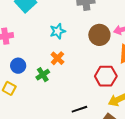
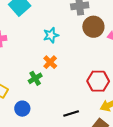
brown circle: (99, 35) -> (93, 27), moved
blue circle: (18, 66) -> (22, 109), moved

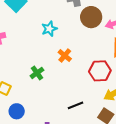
orange cross: (50, 62) -> (65, 56), moved
blue circle: (22, 109) -> (17, 111), moved

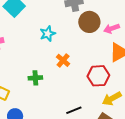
green cross: (37, 73) -> (35, 78), turned 32

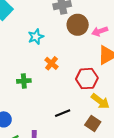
yellow arrow: (112, 99) -> (100, 101), turned -114

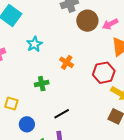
cyan star: (36, 37) -> (34, 44), moved
black line: (63, 113) -> (62, 114), moved

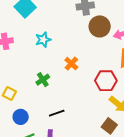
green cross: (42, 84) -> (43, 80), turned -32

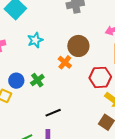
brown circle: (100, 26) -> (78, 46), moved
blue circle: (21, 117) -> (16, 81), moved

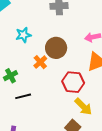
cyan star: (35, 40) -> (23, 35), moved
black line: (53, 113) -> (23, 96), moved

